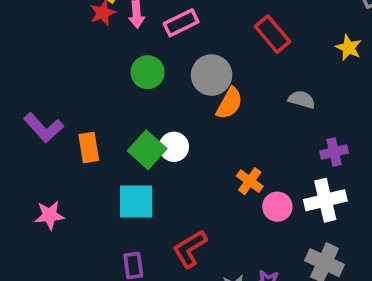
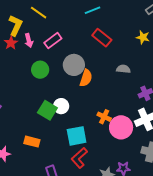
orange rectangle: (89, 147) -> (32, 142), moved, turned -56
cyan square: (136, 201) -> (77, 136), moved
pink circle: (277, 207) -> (121, 127), size x1.5

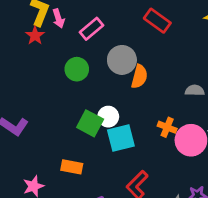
pink arrow: (29, 40) -> (59, 18), moved
gray semicircle: (123, 69) -> (195, 90), moved
cyan square: (77, 136) -> (121, 138), moved

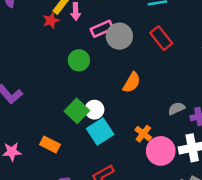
gray circle: (122, 60) -> (119, 36), moved
gray semicircle: (195, 90) -> (176, 108), turned -42
cyan square: (121, 138) -> (100, 131), turned -35

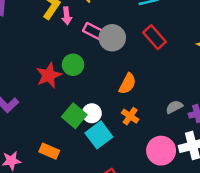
red star: (51, 21) -> (49, 75), moved, size x1.5
pink rectangle: (102, 29) -> (94, 31), turned 55
orange cross: (143, 134) -> (130, 116), moved

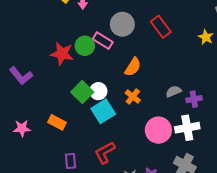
pink rectangle: (94, 31) -> (103, 41), moved
red star: (49, 75) -> (62, 54), turned 30

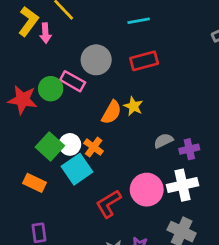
red rectangle: (161, 27) -> (144, 61), turned -65
yellow star: (206, 37) -> (133, 106), moved
orange cross: (133, 96) -> (94, 147), moved
orange rectangle: (57, 122) -> (35, 183), moved
red L-shape: (105, 153) -> (108, 204), moved

